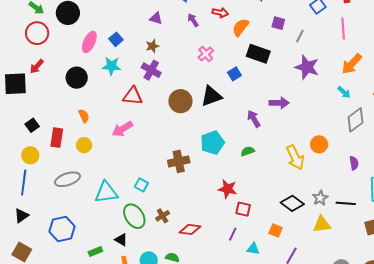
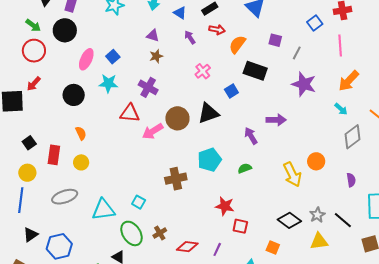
brown star: (152, 46) -> (156, 56), moved
pink arrow: (122, 129) -> (153, 131), moved
black line: (346, 203) -> (343, 220), turned 36
black triangle: (21, 216) -> (31, 235), moved
purple line: (233, 234) -> (217, 249), moved

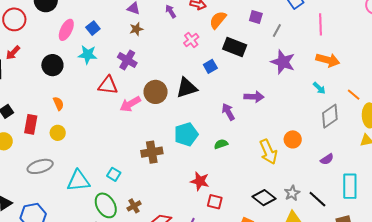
pink cross: (203, 71) -> (191, 40), moved
orange arrow: (349, 81) -> (328, 60), turned -120
purple semicircle: (351, 180) -> (327, 159), turned 64

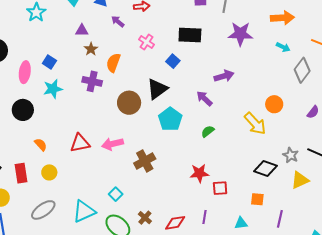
orange semicircle: (218, 20) -> (113, 63), moved
red triangle: (108, 85) -> (80, 143), moved
pink arrow: (130, 104) -> (112, 144), moved, turned 35
cyan pentagon: (186, 134) -> (170, 119), moved
cyan square: (114, 174) -> (116, 194), turned 32

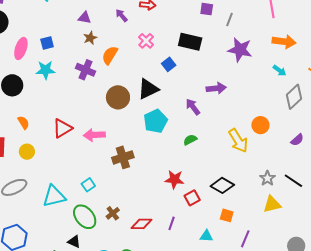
blue square: (49, 62) -> (47, 43), turned 32
red triangle: (80, 143) -> (62, 128), turned -30
black diamond: (265, 168) -> (222, 185), moved
red square: (220, 188) -> (192, 198), turned -35

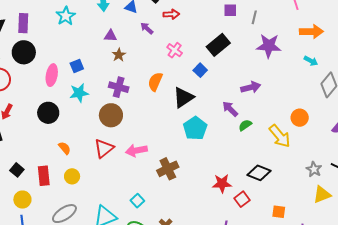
black rectangle: (190, 42) -> (218, 45), turned -45
orange semicircle: (110, 55) -> (155, 82), moved
brown circle: (118, 97) -> (111, 115), moved
green semicircle: (190, 140) -> (245, 125), moved
black diamond: (222, 185) -> (259, 173), moved

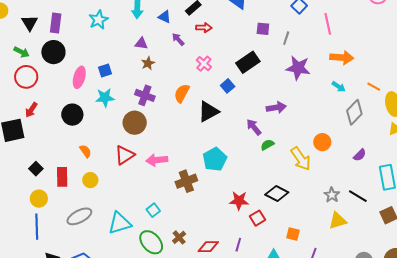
cyan pentagon: (195, 128) -> (215, 159), moved

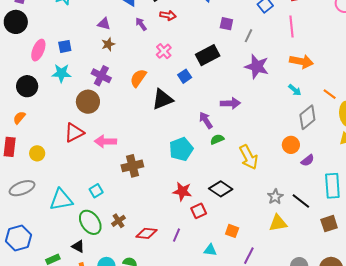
orange circle: (322, 142) -> (291, 145), moved
orange semicircle: (85, 151) -> (19, 118), moved, turned -112
cyan pentagon: (215, 159) -> (181, 149), moved

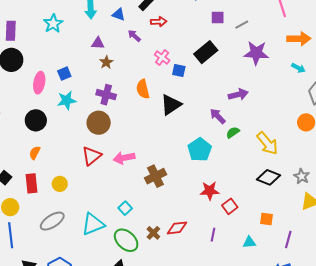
gray line: (248, 36) -> (242, 25), turned 48
blue square: (185, 76) -> (179, 71), moved, turned -32
orange semicircle: (138, 78) -> (143, 89), turned -36
black diamond: (221, 189) -> (268, 177), moved
red diamond: (146, 233) -> (177, 228), moved

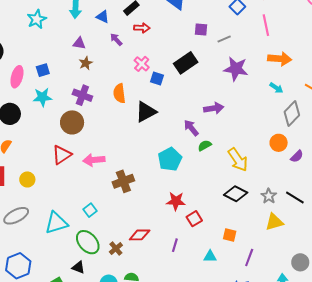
brown cross: (153, 233) -> (116, 249), moved

